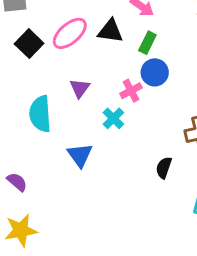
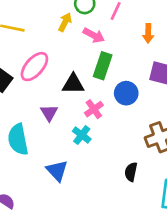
black triangle: (110, 31) -> (73, 84), moved
green rectangle: (147, 43) -> (103, 66), size x1.4
blue circle: (155, 72) -> (126, 93), moved

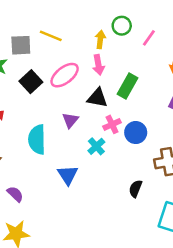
yellow arrow: (65, 22) -> (100, 39), turned -30
pink arrow: (94, 35) -> (98, 65), moved, turned 42
blue circle: (126, 93) -> (136, 133), moved

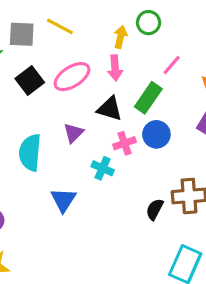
pink line: (149, 38) -> (172, 65), moved
blue circle: (136, 133) -> (156, 134), moved
cyan cross: (96, 146) -> (103, 168), turned -30
black semicircle: (135, 189) -> (155, 209), moved

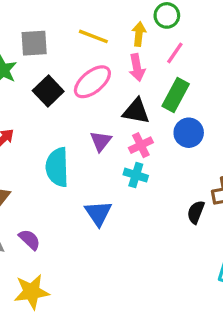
yellow line: (60, 26) -> (93, 36), moved
pink line: (172, 65) -> (175, 53), moved
pink cross: (124, 143) -> (141, 145), moved

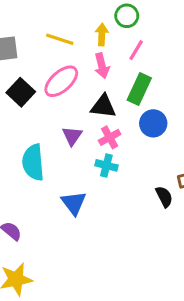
black semicircle: (196, 212) -> (164, 197), turned 135

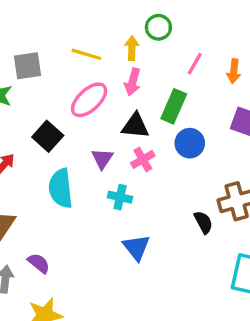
pink line: (136, 50) -> (195, 64), moved
pink arrow: (102, 66) -> (133, 82), turned 30
black square: (21, 92) -> (48, 136), moved
cyan cross: (106, 165) -> (120, 197), moved
blue triangle: (74, 203) -> (136, 247), moved

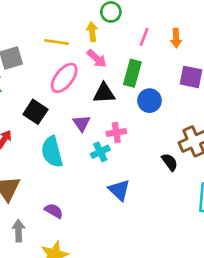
pink arrow: (133, 82) -> (97, 59), turned -55
pink cross: (143, 159) -> (116, 133), moved, turned 30
cyan cross: (120, 197) -> (100, 152), turned -30
purple semicircle: (39, 263) -> (54, 211), moved

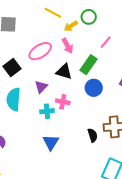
yellow arrow: (92, 32) -> (71, 26), turned -136
yellow line: (57, 42) -> (53, 13), moved

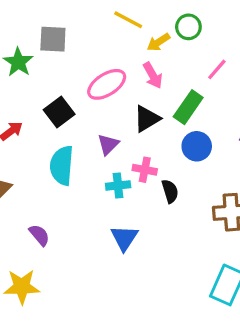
black triangle: (64, 72) -> (147, 119), turned -48
black semicircle: (93, 135) -> (170, 191), moved

